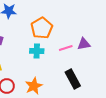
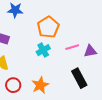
purple triangle: (84, 44) -> (90, 51), moved
cyan cross: (37, 51) -> (43, 50), turned -32

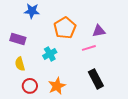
cyan cross: (43, 50) -> (50, 54), moved
purple triangle: (90, 51) -> (99, 31), moved

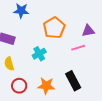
black rectangle: (96, 79) -> (73, 81), moved
orange star: (57, 86) -> (46, 86), turned 30

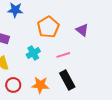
purple triangle: (88, 31) -> (82, 30), turned 48
pink line: (78, 48) -> (63, 55), moved

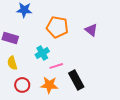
orange pentagon: (48, 27) -> (57, 27), turned -30
pink line: (63, 55) -> (56, 66), moved

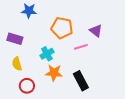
pink line: (56, 66) -> (81, 47), moved
orange star: (49, 85) -> (54, 73), moved

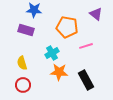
purple triangle: (96, 31) -> (96, 14), moved
purple rectangle: (15, 39) -> (26, 30), moved
red circle: (27, 86) -> (23, 85), moved

